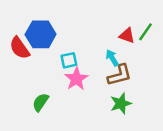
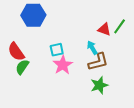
blue hexagon: (41, 34) -> (33, 15), moved
red semicircle: (20, 48) -> (16, 52), moved
green semicircle: (41, 102) -> (22, 67), moved

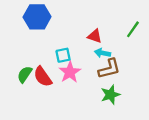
red triangle: (104, 29) -> (95, 36), moved
cyan arrow: (92, 48) -> (103, 53), turned -48
red semicircle: (16, 52) -> (43, 77), moved

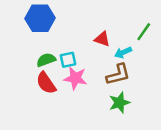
cyan arrow: (103, 53) -> (123, 52), moved, turned -35
pink star: (70, 72) -> (75, 78), turned -30
green semicircle: (25, 74) -> (46, 60), moved, turned 36

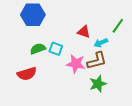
cyan square: (68, 60) -> (56, 49), turned 32
pink star: (75, 78) -> (76, 64), moved
red semicircle: (46, 83) -> (27, 74), moved, turned -72

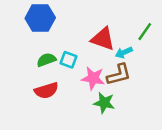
red triangle: (84, 32) -> (103, 39), size x1.5
red semicircle: (27, 74) -> (46, 91), moved
green star: (98, 84) -> (104, 103), moved, turned 30

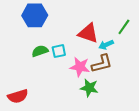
cyan square: (68, 60) -> (59, 51), turned -32
red semicircle: (46, 91) -> (18, 96), moved

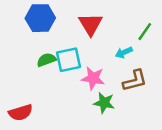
red triangle: (88, 33) -> (91, 24), moved, turned 40
cyan square: (59, 51) -> (69, 60), size x1.5
brown L-shape: (102, 64) -> (135, 81), moved

